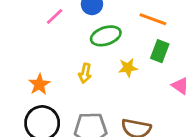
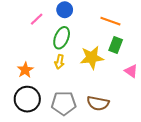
green ellipse: (106, 36) -> (62, 38), moved, turned -50
yellow star: (128, 68) -> (92, 58), size x1.6

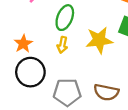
orange star: (25, 70) -> (23, 44), moved
black circle: (27, 99) -> (30, 72), moved

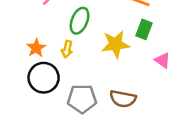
yellow arrow: (62, 45) -> (67, 49), moved

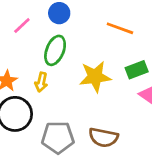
green rectangle: (144, 29) -> (137, 70), moved, turned 48

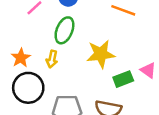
green rectangle: (137, 70) -> (123, 79), moved

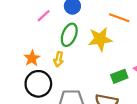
yellow star: (101, 54) -> (100, 39), moved

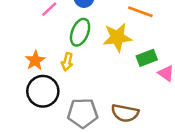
green rectangle: (119, 76) -> (147, 58), moved

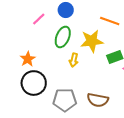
yellow arrow: (67, 62) -> (74, 60), moved

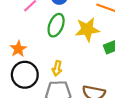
yellow arrow: (74, 60) -> (57, 68), moved

